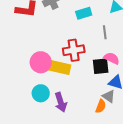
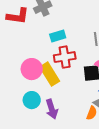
cyan rectangle: (84, 13) -> (58, 36), moved
yellow rectangle: (59, 67) -> (50, 74), turned 45

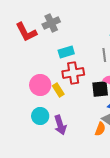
red L-shape: (18, 16) -> (26, 32), turned 55
yellow rectangle: (50, 74) -> (58, 90), size x0.6

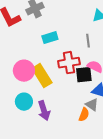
red cross: (73, 73) -> (69, 63), moved
yellow rectangle: (58, 90) -> (42, 76), size x1.6

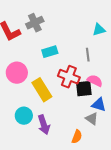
red cross: (69, 63) -> (69, 77), turned 30
pink circle: (24, 71) -> (17, 73), moved
orange semicircle: (84, 115) -> (77, 137), moved

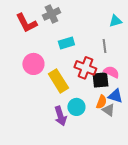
cyan circle: (24, 116) -> (76, 107), moved
orange semicircle: (77, 137) -> (101, 102), moved

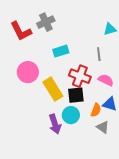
black square: (100, 80) -> (76, 95), moved
gray triangle: (108, 110) -> (103, 127), moved

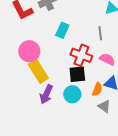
cyan rectangle: (61, 51) -> (62, 30), turned -49
yellow rectangle: (53, 89) -> (38, 71), moved
purple arrow: (55, 124) -> (46, 94), moved, turned 42

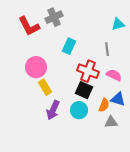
yellow rectangle: (38, 71) -> (45, 87), size x0.7
black square: (77, 74) -> (84, 90), turned 30
gray triangle: (104, 106) -> (111, 122), turned -40

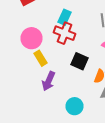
red cross: (88, 71) -> (64, 33), moved
cyan circle: (79, 110) -> (74, 106), moved

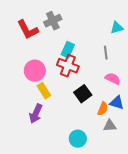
black square: (80, 61) -> (83, 94), turned 30
purple arrow: (48, 81) -> (36, 114), moved

